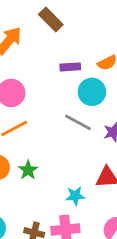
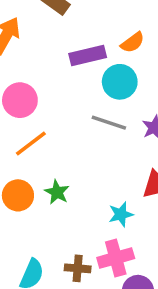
purple rectangle: (70, 67) -> (88, 55), size x1.4

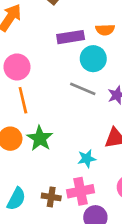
orange semicircle: (133, 42) -> (105, 30), turned 30
orange line: (31, 144) -> (23, 100), turned -70
green star: (57, 192) -> (40, 138), size x1.4

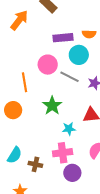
pink circle: (17, 67) -> (48, 65), moved
green star: (40, 138) -> (52, 106), moved
brown cross: (51, 197) -> (35, 164), moved

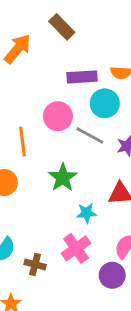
pink cross: (63, 153) -> (76, 248), turned -30
purple circle: (72, 173) -> (112, 275), moved

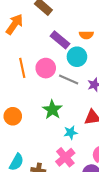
purple rectangle: (82, 77) -> (60, 40), turned 48
orange line: (22, 142) -> (22, 68), moved

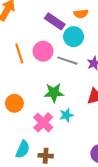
green star: (52, 110) -> (54, 93), turned -30
cyan star: (71, 133) -> (66, 115), moved
pink cross: (65, 157) -> (43, 122), moved

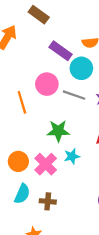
orange line: (19, 53) -> (22, 102), moved
orange circle: (14, 103) -> (18, 161), moved

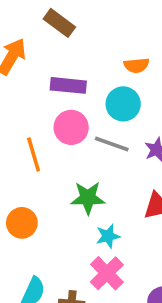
purple rectangle: (61, 51) -> (68, 85), moved, turned -30
orange circle: (18, 161) -> (22, 223), moved
pink cross: (46, 164) -> (107, 273), moved

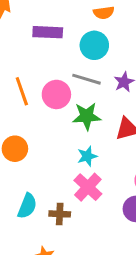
pink circle: (71, 127) -> (56, 94), moved
green star: (88, 198) -> (87, 116), moved

